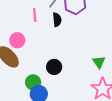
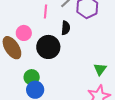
black semicircle: (57, 20) -> (66, 28), moved
black circle: (54, 67) -> (48, 47), moved, size x1.5

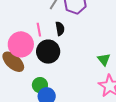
pink line: (45, 11) -> (39, 30), moved
pink circle: (24, 33) -> (21, 44), size x1.6

